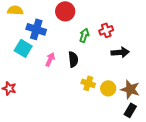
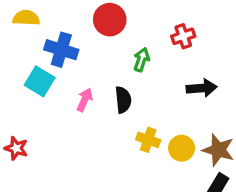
red cross: (106, 30) -> (183, 36), moved

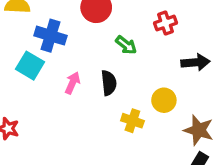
green arrow: (141, 60) -> (126, 45), turned 110
black arrow: (202, 88) -> (195, 62), moved
yellow circle: (182, 148) -> (164, 100), moved

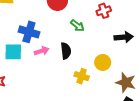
blue cross: (50, 36) -> (29, 32), moved
cyan square: (30, 66) -> (13, 52), moved, turned -30
pink arrow: (73, 83) -> (42, 51), turned 48

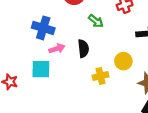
cyan square: (13, 52) -> (41, 69), moved
yellow cross: (82, 76) -> (100, 76), turned -32

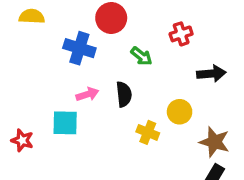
blue cross: (43, 28) -> (79, 48), moved
yellow cross: (100, 76) -> (148, 132), turned 35

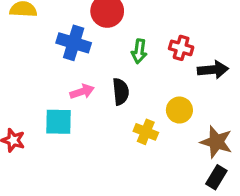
red cross: (181, 34) -> (181, 48), moved, turned 35
green arrow: (141, 56) -> (139, 51), turned 60

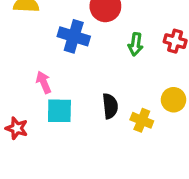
pink arrow: (82, 92) -> (44, 82), moved, turned -95
black semicircle: (121, 92) -> (110, 106), moved

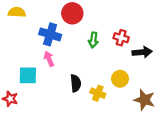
pink arrow: (44, 82) -> (49, 59), moved
cyan square: (59, 111) -> (28, 75), moved

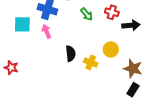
green arrow: (93, 40) -> (87, 14), turned -48
cyan square: (28, 75) -> (22, 24), moved

